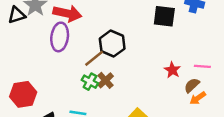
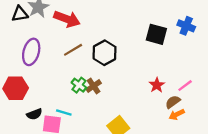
purple ellipse: (60, 37) -> (31, 52), moved
brown line: (94, 58) -> (73, 50), moved
pink line: (202, 66) -> (185, 86), turned -49

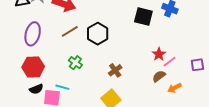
red star: (157, 85) -> (159, 54), moved
brown cross: (94, 86) -> (115, 70), moved
red hexagon: (16, 88) -> (33, 67), moved
orange arrow: (177, 114) -> (174, 88), moved

